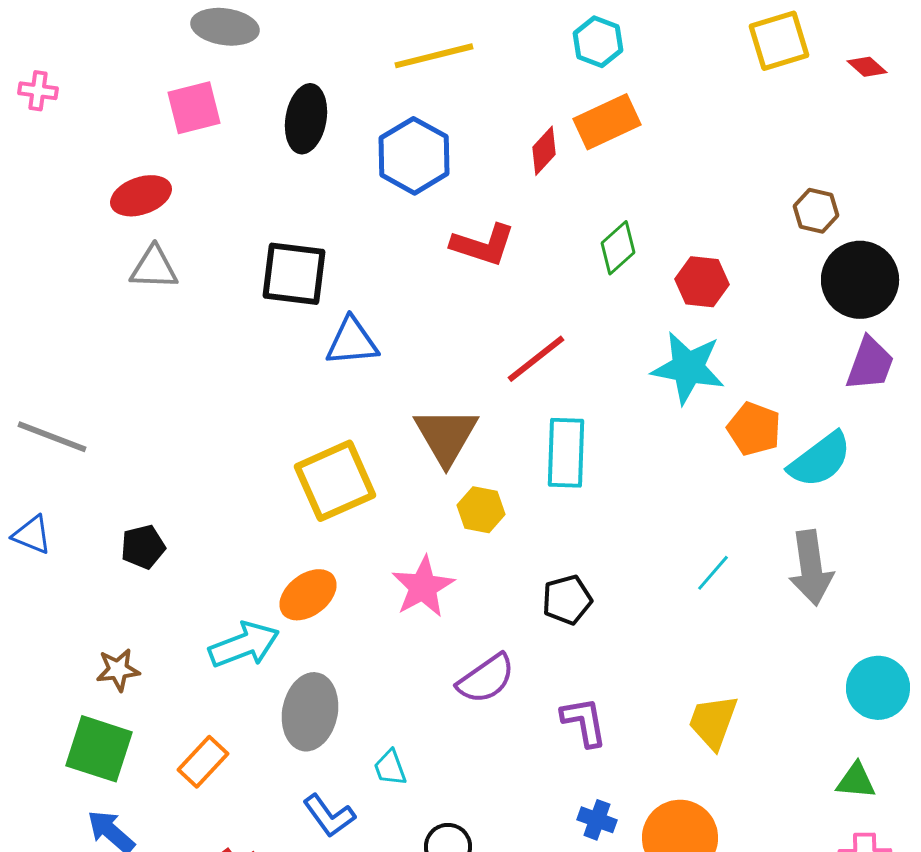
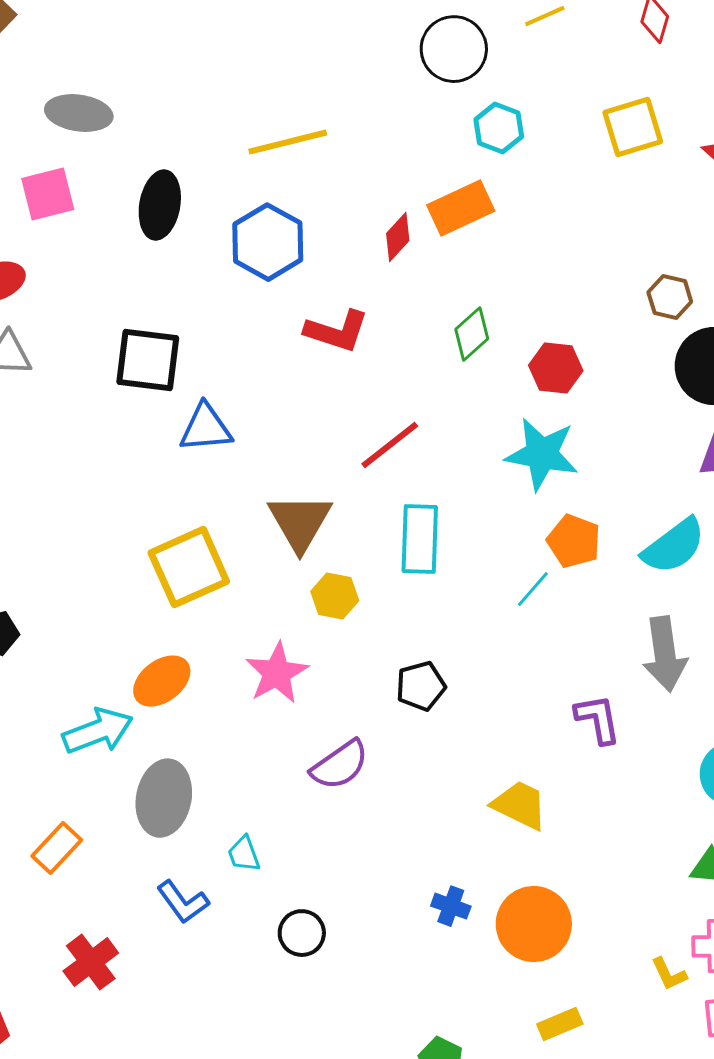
cyan hexagon: (598, 42) -> (499, 128), moved
orange pentagon: (754, 429) -> (574, 541), moved
cyan line: (713, 573) -> (533, 589), moved
purple L-shape: (584, 722) -> (598, 719), moved
yellow trapezoid: (713, 722) -> (520, 805), moved, turned 96

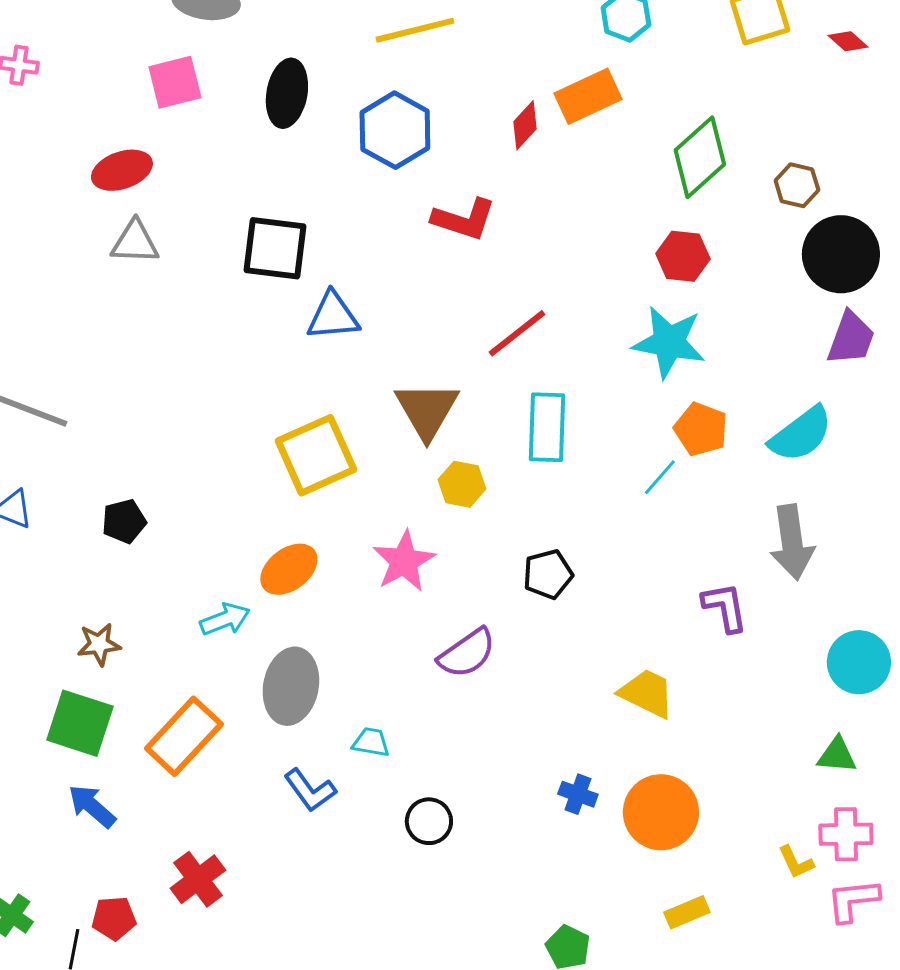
green diamond: (472, 334) -> (700, 157), moved, size x1.5
cyan arrow: (98, 731) -> (225, 619), size x0.7
orange rectangle: (57, 848) -> (184, 736), size x1.5
cyan trapezoid: (244, 854) -> (371, 742), turned 120
red cross: (91, 962) -> (198, 879), moved

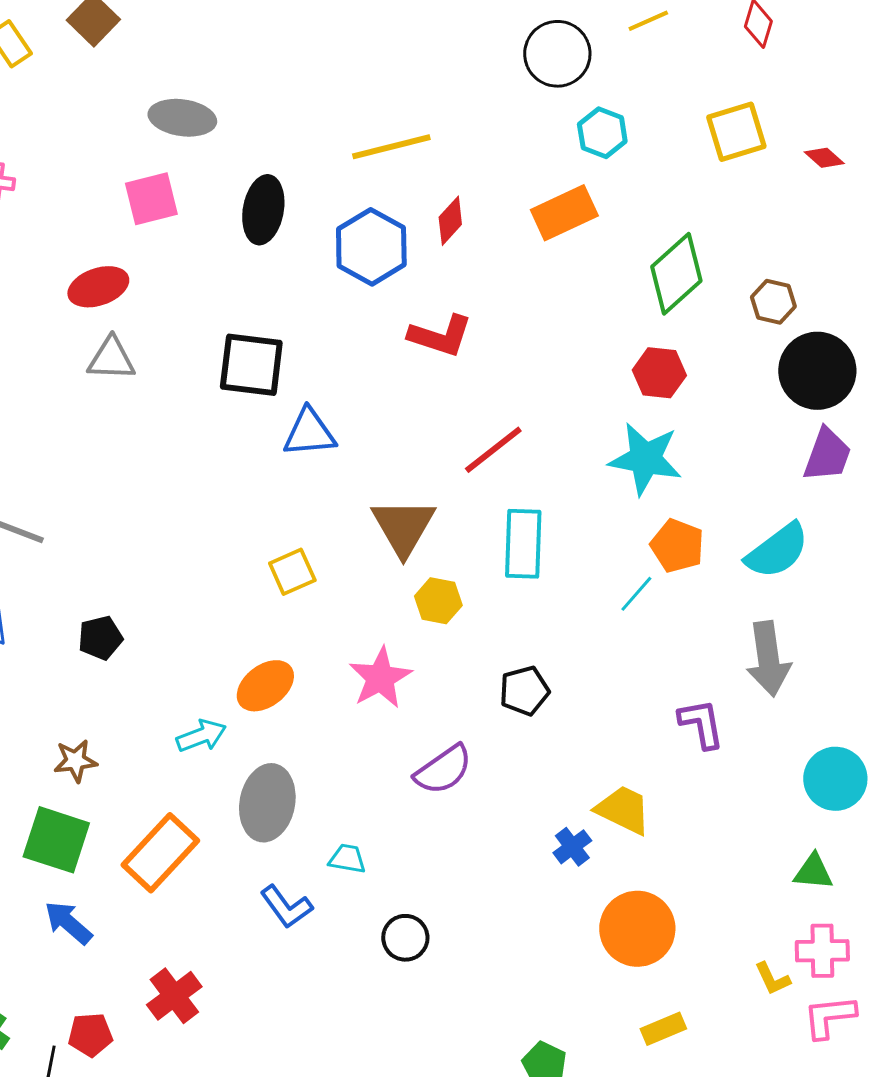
red diamond: (525, 125) -> (450, 221), moved
yellow square: (316, 455) -> (292, 572), size x0.6
blue cross: (578, 794) -> (572, 847), moved, turned 33

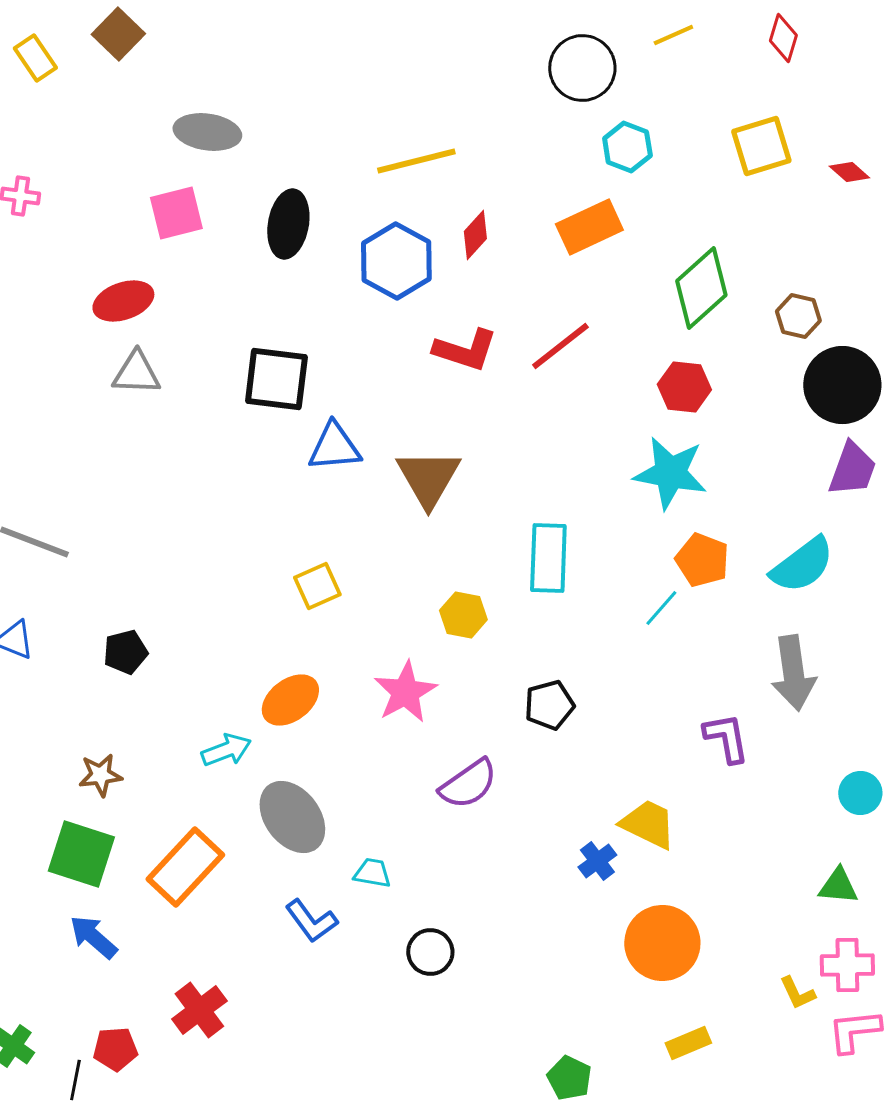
red line: (493, 450) -> (560, 346), moved
brown triangle: (403, 527) -> (428, 478), moved
cyan circle: (835, 779) -> (860, 793), size x0.7
gray ellipse: (267, 803) -> (292, 817), turned -48

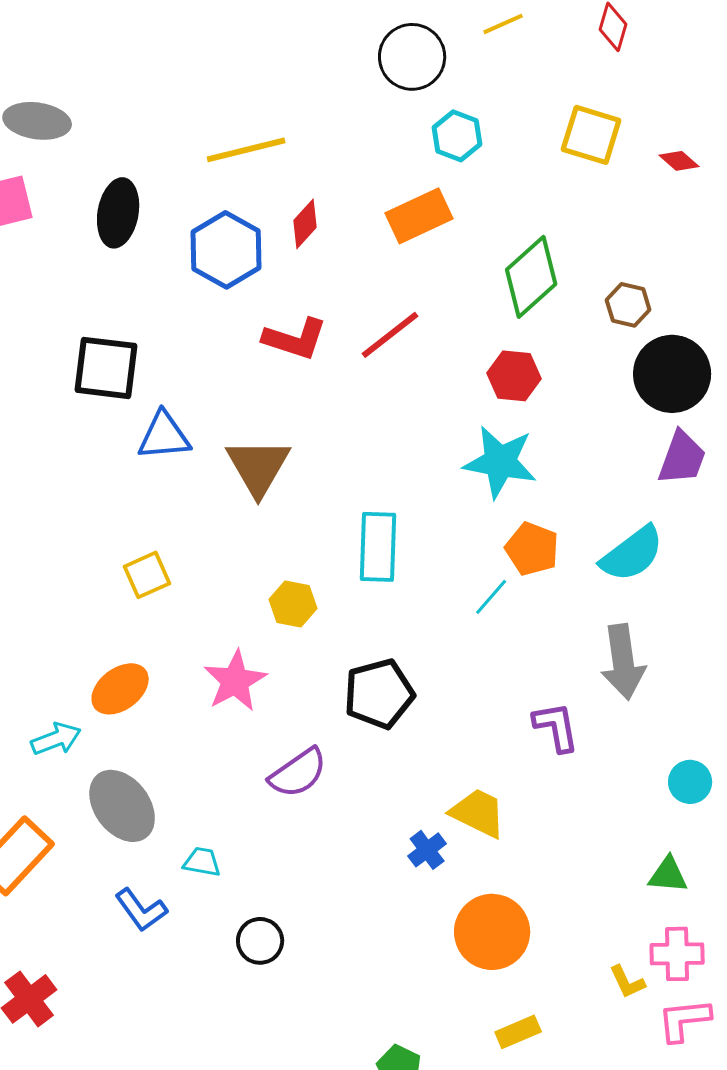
yellow square: (761, 146) -> (591, 135), turned 34
black pentagon: (549, 705) -> (379, 694), size x1.4

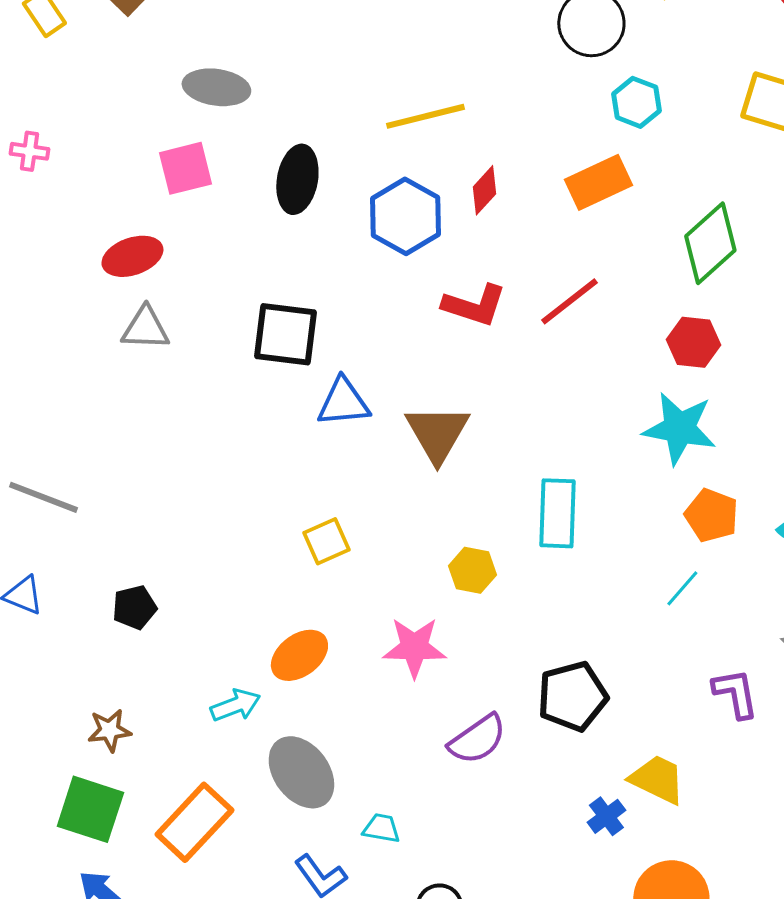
cyan line: (491, 597) -> (682, 588), moved
pink star: (235, 681) -> (414, 647), turned 30
black pentagon: (379, 694) -> (572, 696), moved

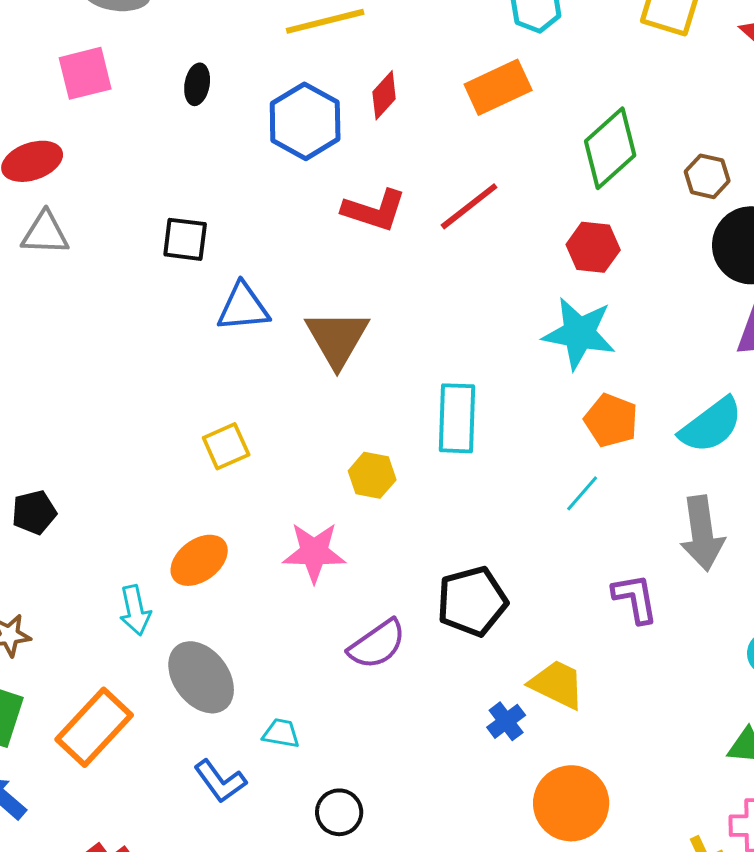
black ellipse: (297, 179) -> (197, 84), size x0.6
black square: (285, 334) -> (185, 239), size x0.7
cyan arrow: (235, 705) -> (135, 610), turned 99

